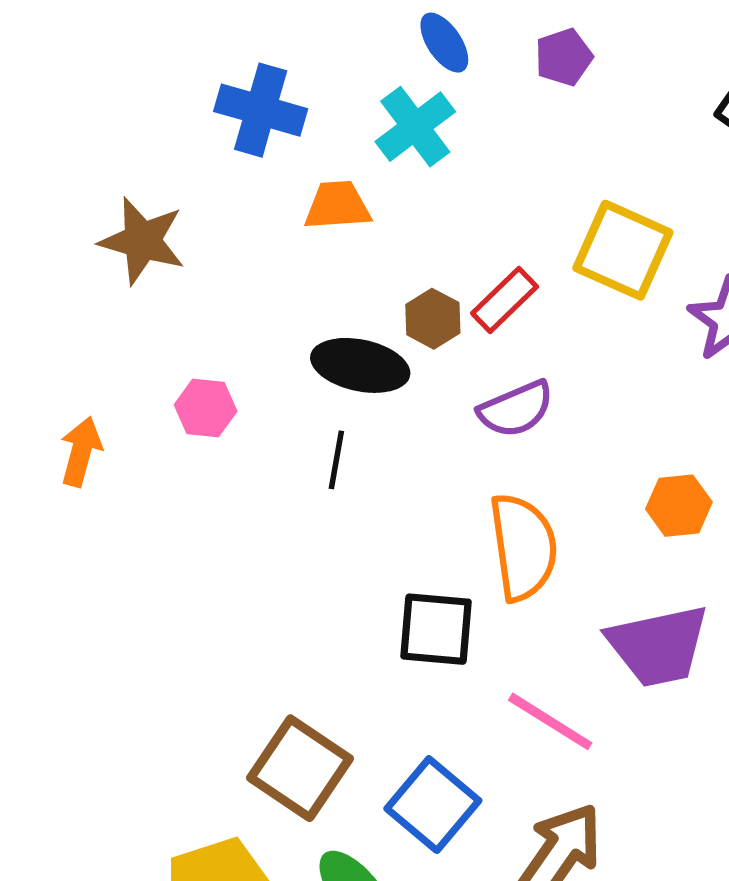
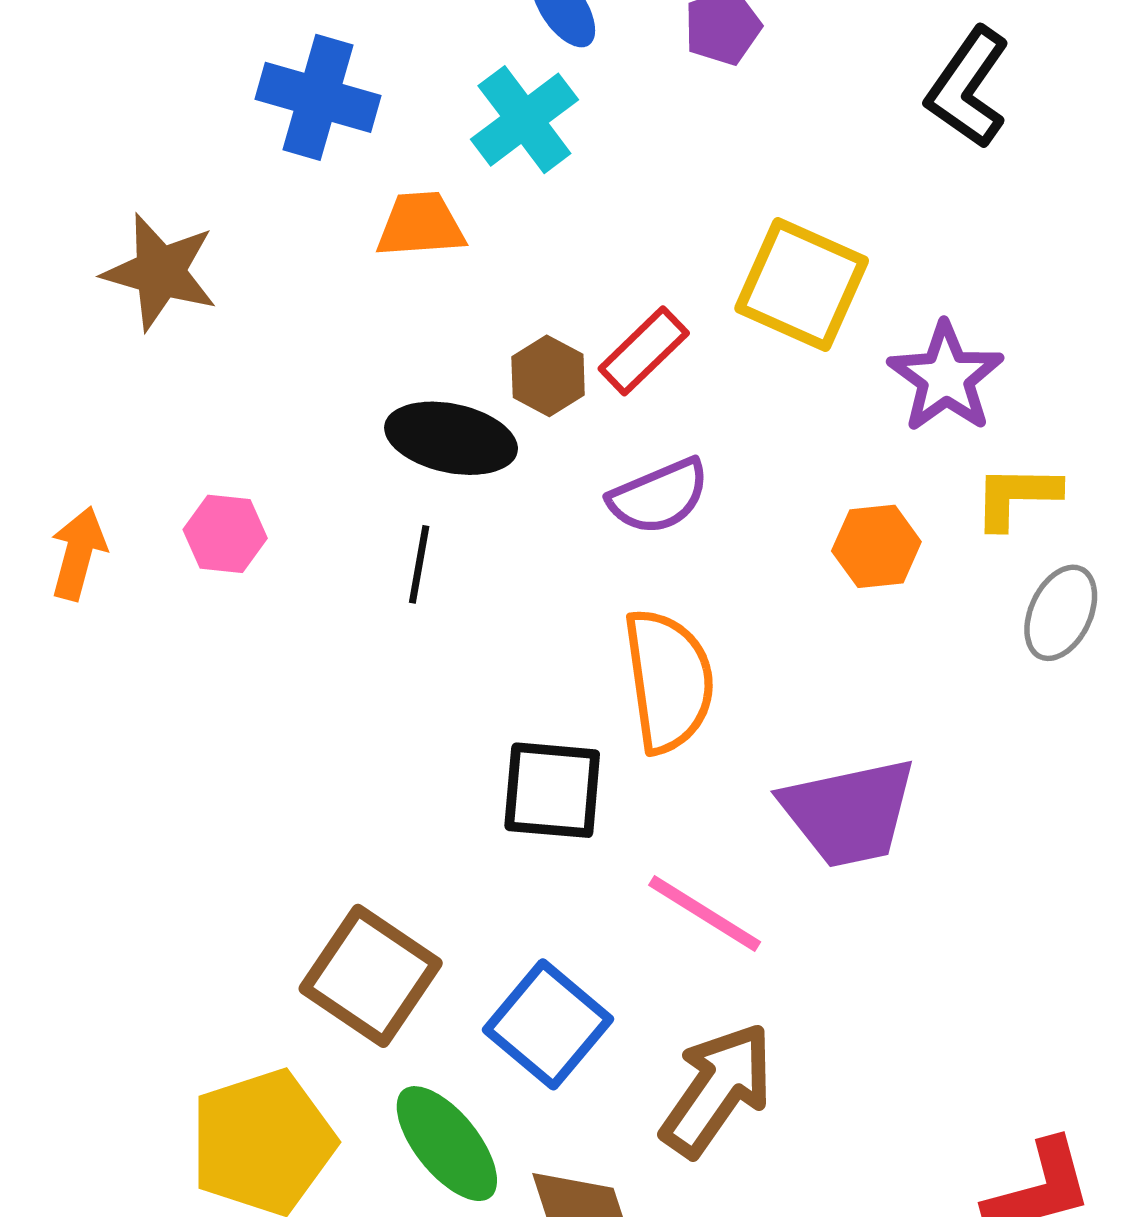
pink hexagon: (206, 408) -> (225, 534), moved
orange hexagon: (679, 506) -> (876, 546), moved

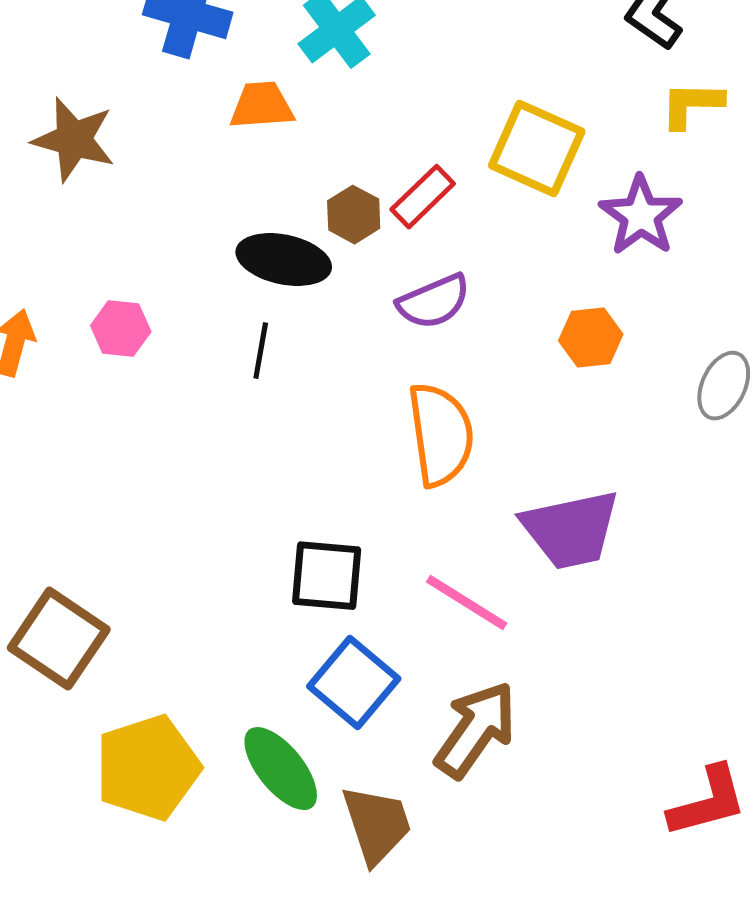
yellow L-shape: (1016, 496) -> (692, 105), moved
black square: (552, 790) -> (327, 576), moved
brown square: (371, 976) -> (59, 639), moved

